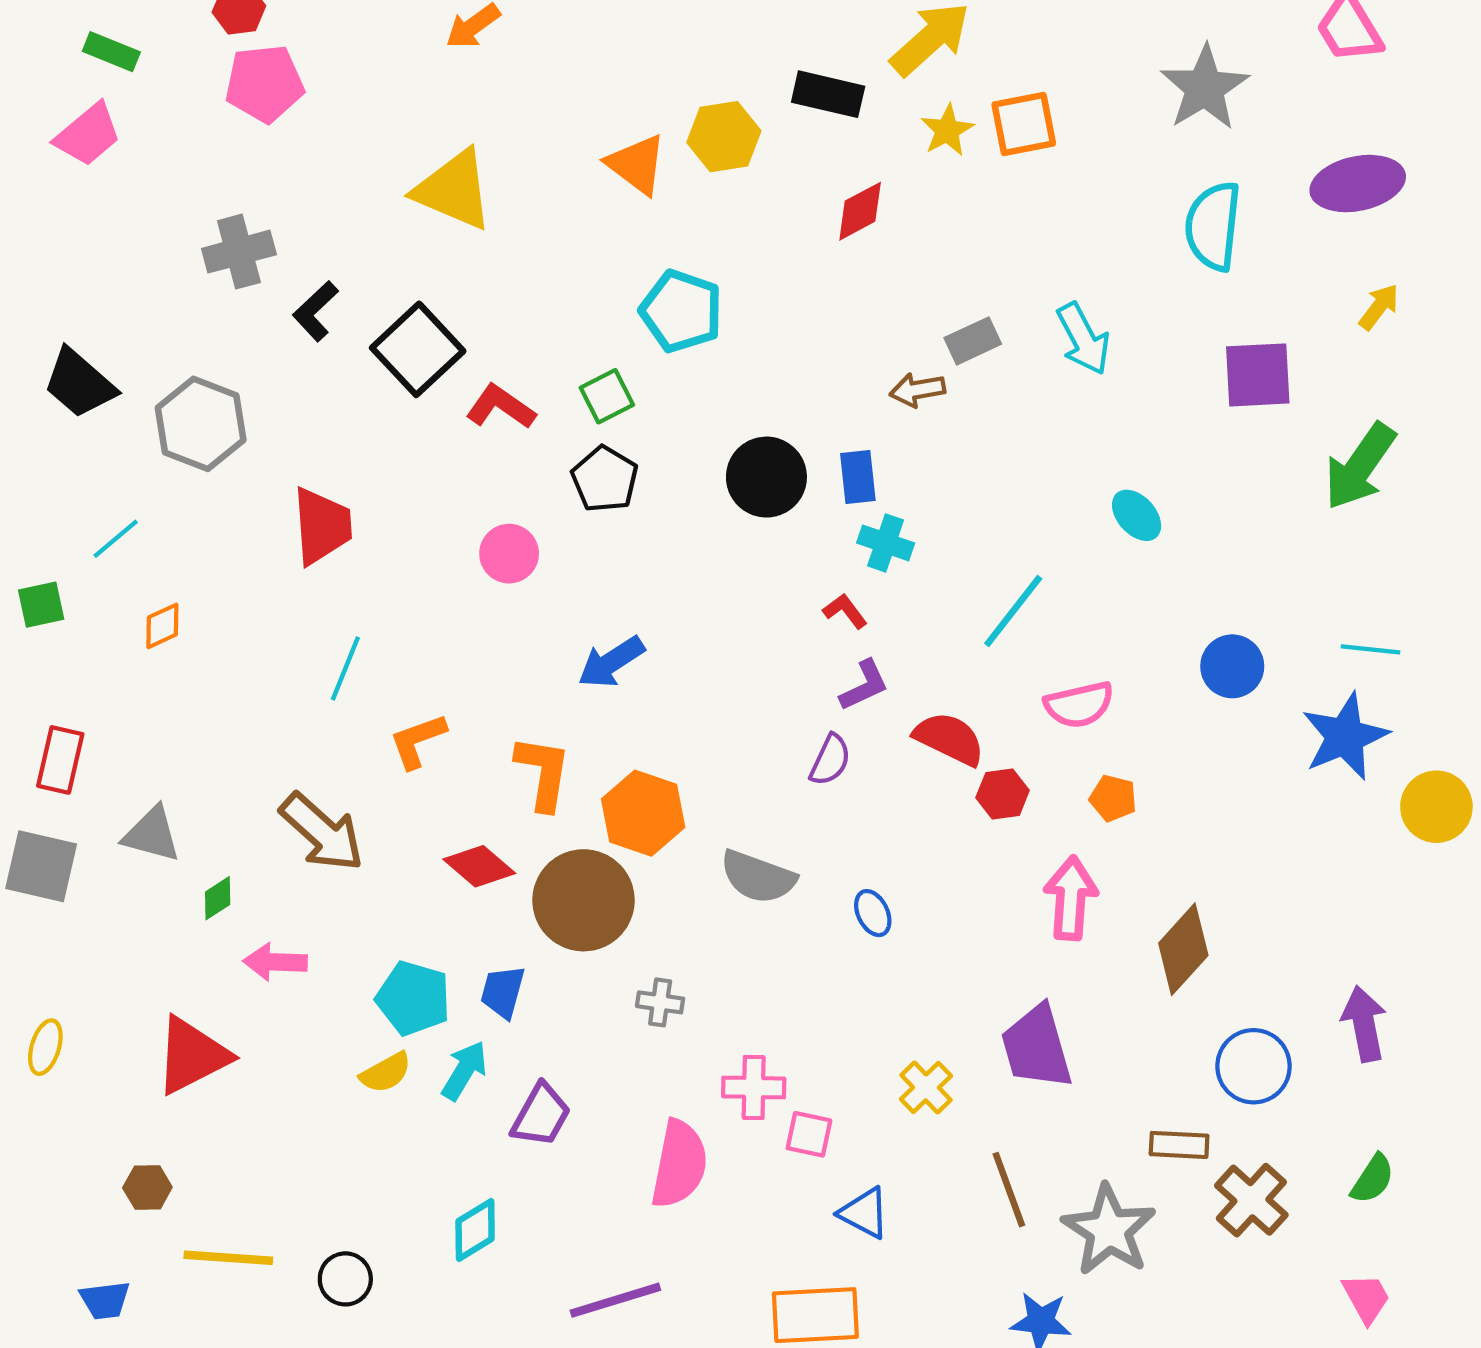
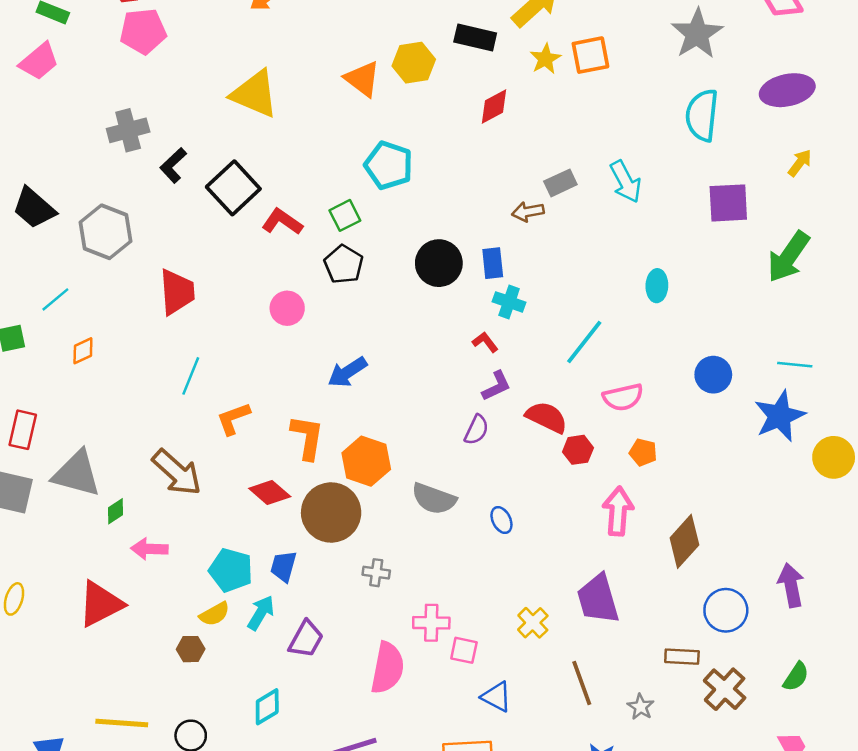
cyan ellipse: (1137, 515) -> (657, 286), turned 44
gray triangle: (152, 834) -> (77, 474), size x1.4
brown hexagon: (147, 1187) -> (191, 649), moved
gray star: (1109, 1230) -> (641, 707), size x0.5

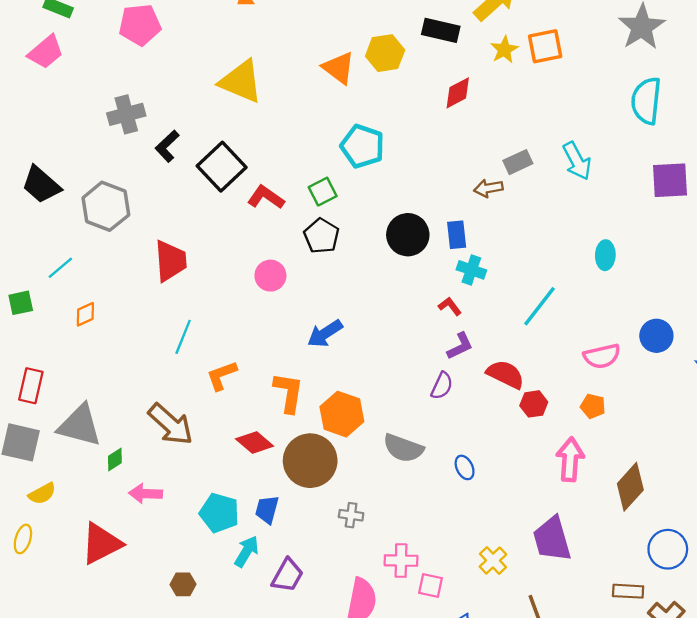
pink semicircle: (623, 397) -> (602, 356), moved
yellow semicircle: (215, 614) -> (42, 494), moved

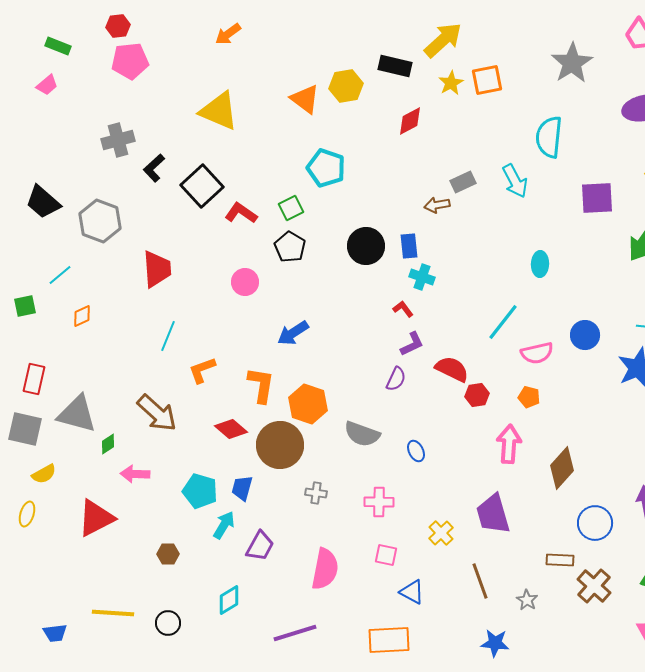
pink trapezoid: (46, 52) -> (47, 85), size x0.7
cyan semicircle: (646, 101) -> (549, 137), moved
cyan line: (539, 306) -> (503, 322), moved
pink cross: (401, 561) -> (379, 502), moved

